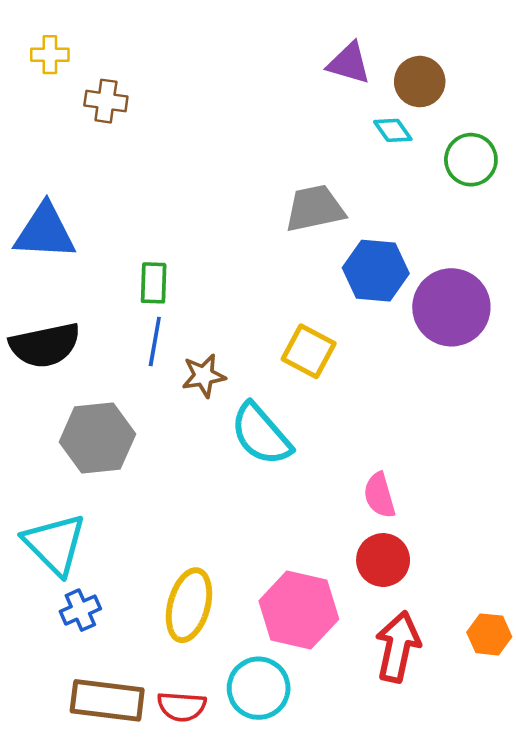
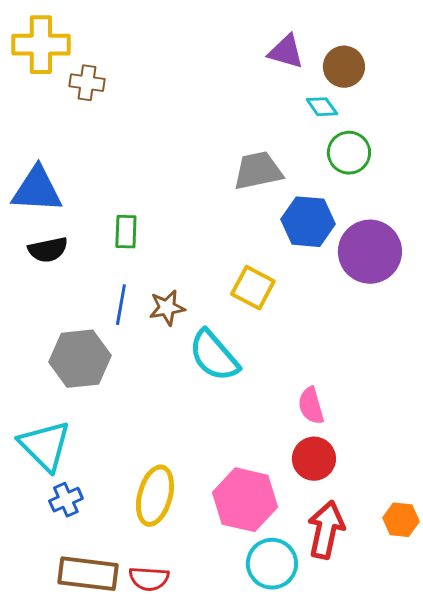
yellow cross: (50, 55) -> (41, 45), size x1.8
green circle: (471, 160) -> (349, 153), moved
blue line: (155, 342) -> (121, 305), moved
black semicircle: (45, 345) -> (48, 250), moved, size x0.7
cyan circle: (259, 688) -> (272, 564), moved

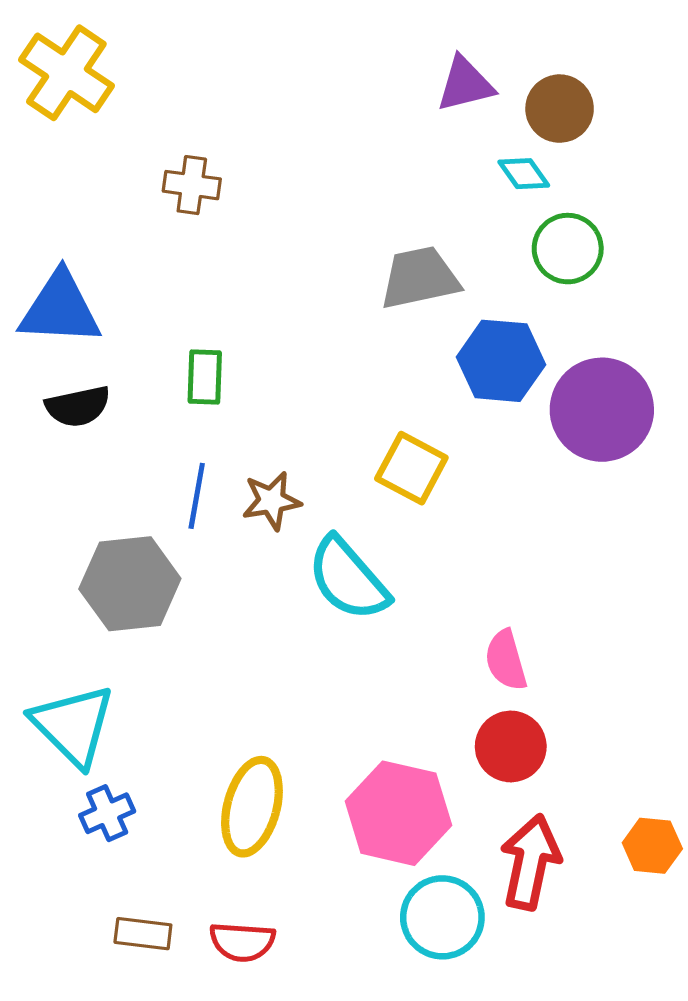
yellow cross: (41, 45) -> (66, 73), turned 34
purple triangle: (286, 52) -> (465, 84), turned -30
brown cross: (87, 83) -> (192, 185), moved
brown rectangle: (88, 574) -> (143, 934), size x0.6

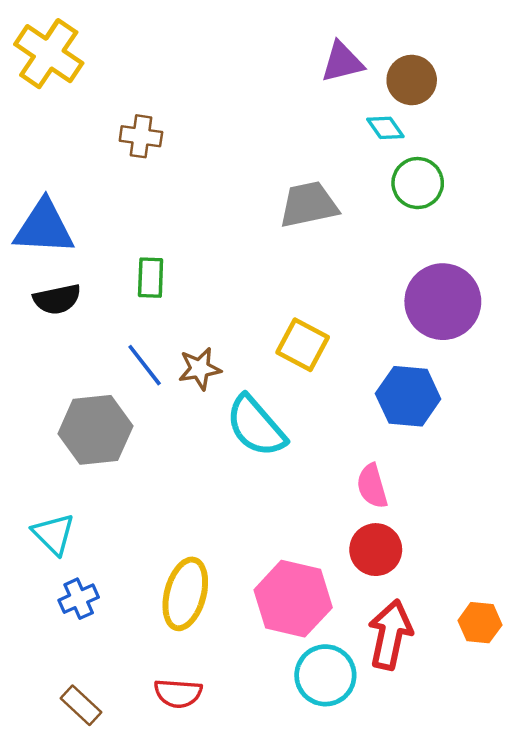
blue hexagon: (501, 361) -> (408, 396), moved
blue line: (197, 496) -> (145, 365), turned -48
cyan triangle: (73, 725) -> (54, 534), size x0.7
brown rectangle: (143, 934) -> (81, 705), moved, turned 36

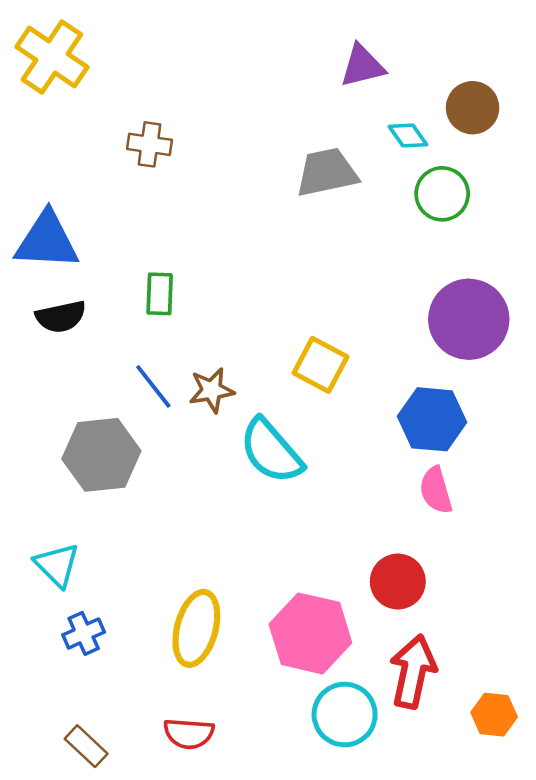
brown circle: (412, 80) -> (473, 108), moved
gray trapezoid: (309, 205) -> (327, 172), moved
pink semicircle: (372, 486) -> (436, 490), moved
orange hexagon: (480, 623) -> (494, 715), moved

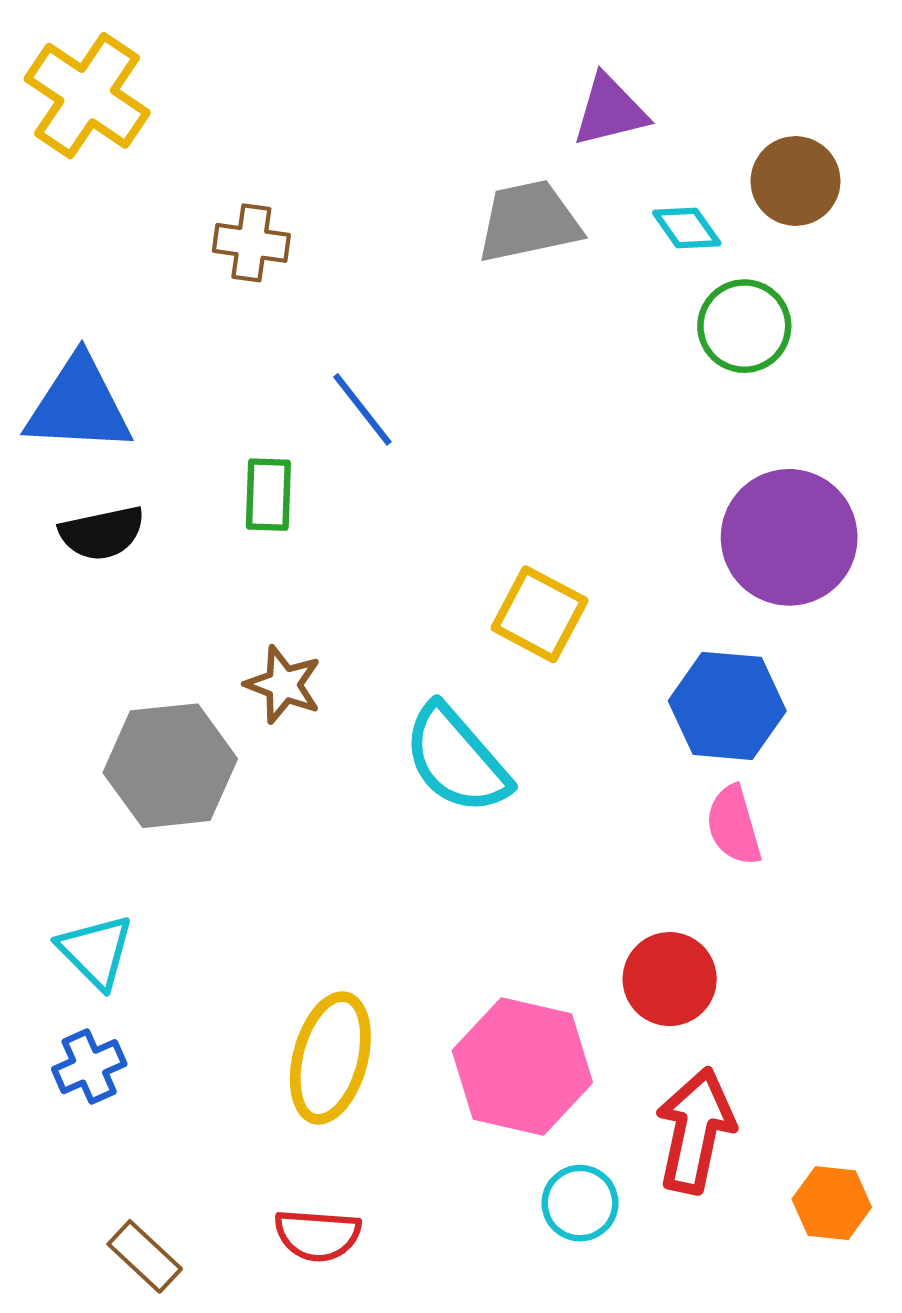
gray trapezoid: (327, 172) -> (529, 222), moved
blue line: (153, 386) -> (362, 409), moved
brown star: (212, 390) -> (283, 685), moved, turned 30
blue cross: (84, 633) -> (89, 1067), moved
cyan circle: (345, 715) -> (580, 1203), size x0.7

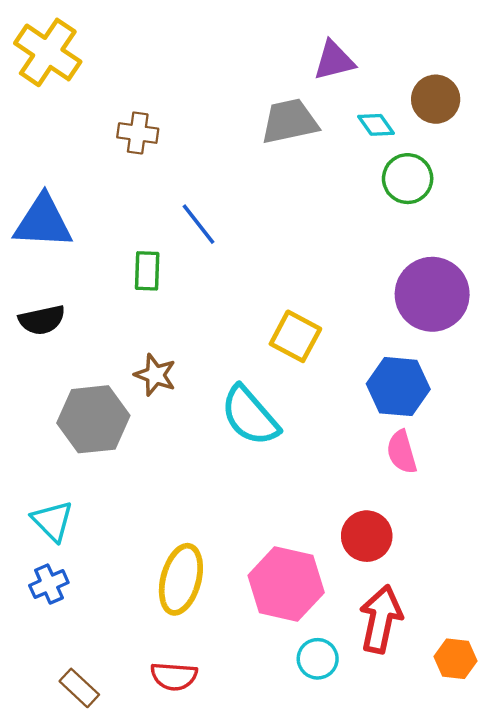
black semicircle: (102, 533) -> (42, 320), moved

